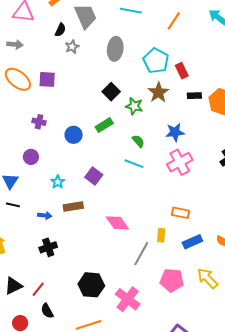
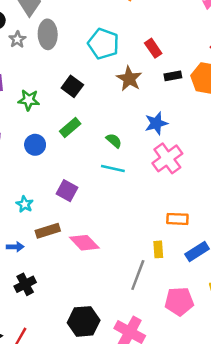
gray ellipse: (115, 49) -> (48, 34), moved
cyan pentagon: (156, 61) -> (103, 44), moved
green star: (134, 106) -> (29, 100), moved
pink diamond: (117, 223) -> (84, 243), moved

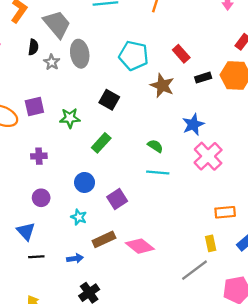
green rectangle: (70, 128) -> (101, 143), moved
blue circle: (35, 145) -> (85, 182), moved
purple square: (67, 191) -> (117, 199), turned 36
gray line: (138, 275) -> (194, 270), turned 40

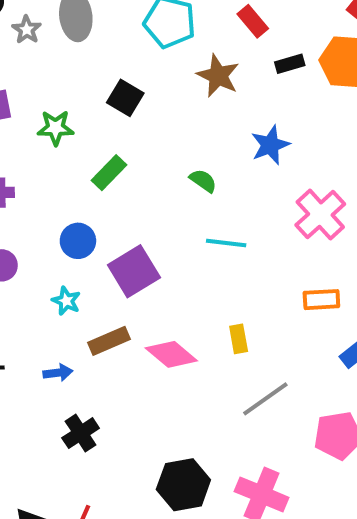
pink cross: (208, 156) -> (320, 215), moved
cyan line: (158, 172) -> (226, 243), moved
purple square: (117, 199) -> (134, 271), size x1.4
yellow rectangle: (211, 243) -> (239, 339), moved

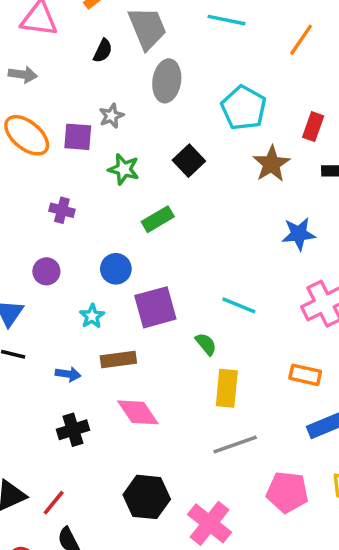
red rectangle: (253, 21) -> (313, 127), turned 44
gray star: (27, 30) -> (111, 116), moved
green semicircle: (203, 181) -> (206, 344), moved
yellow rectangle: (239, 339) -> (227, 388), size x1.5
pink diamond: (171, 354) -> (138, 412), moved

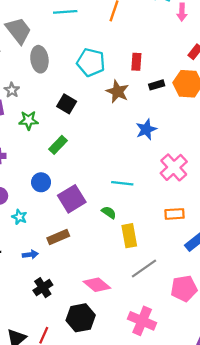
cyan star: (92, 316) -> (19, 217), moved
pink diamond: (138, 412) -> (97, 285), moved
black hexagon: (147, 497) -> (81, 318), moved

